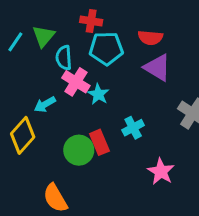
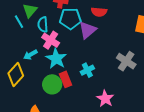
cyan line: (15, 42) -> (19, 22), moved, turned -64
purple triangle: (157, 68) -> (88, 30), moved, turned 48
cyan star: (98, 94) -> (56, 59), moved, size x1.5

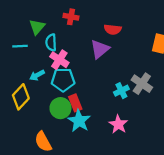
cyan pentagon: (70, 19) -> (63, 80), moved
cyan line: (19, 22) -> (20, 46), moved, turned -64
cyan star: (56, 59) -> (79, 121), moved
cyan cross: (87, 70) -> (121, 91), moved

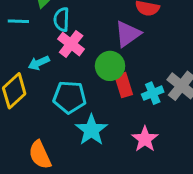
cyan pentagon: (63, 80) -> (70, 97), moved
red rectangle: (75, 103) -> (124, 85), moved
green circle: (60, 108) -> (110, 66), moved

